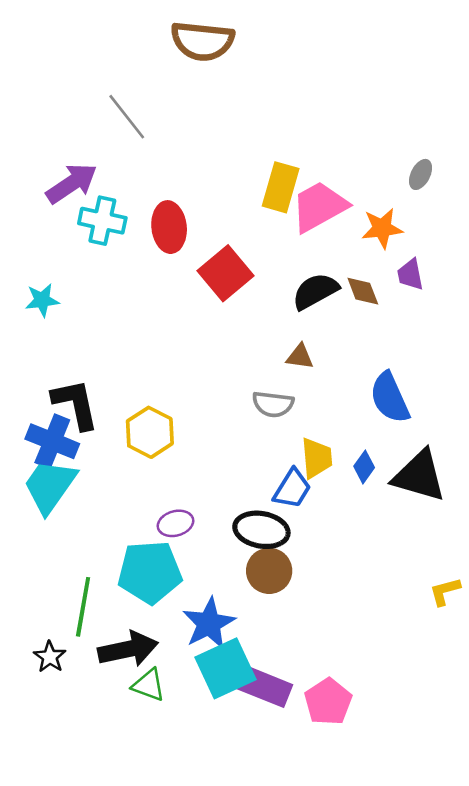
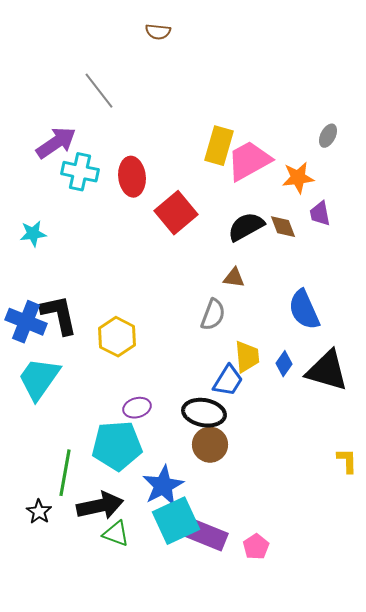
brown semicircle: (202, 41) -> (158, 32), size x0.5
gray semicircle: (273, 404) -> (213, 315), turned -76
blue cross: (52, 441) -> (26, 322), moved
yellow L-shape: (445, 591) -> (347, 461), turned 104
pink pentagon: (328, 702) -> (256, 547), size x0.7

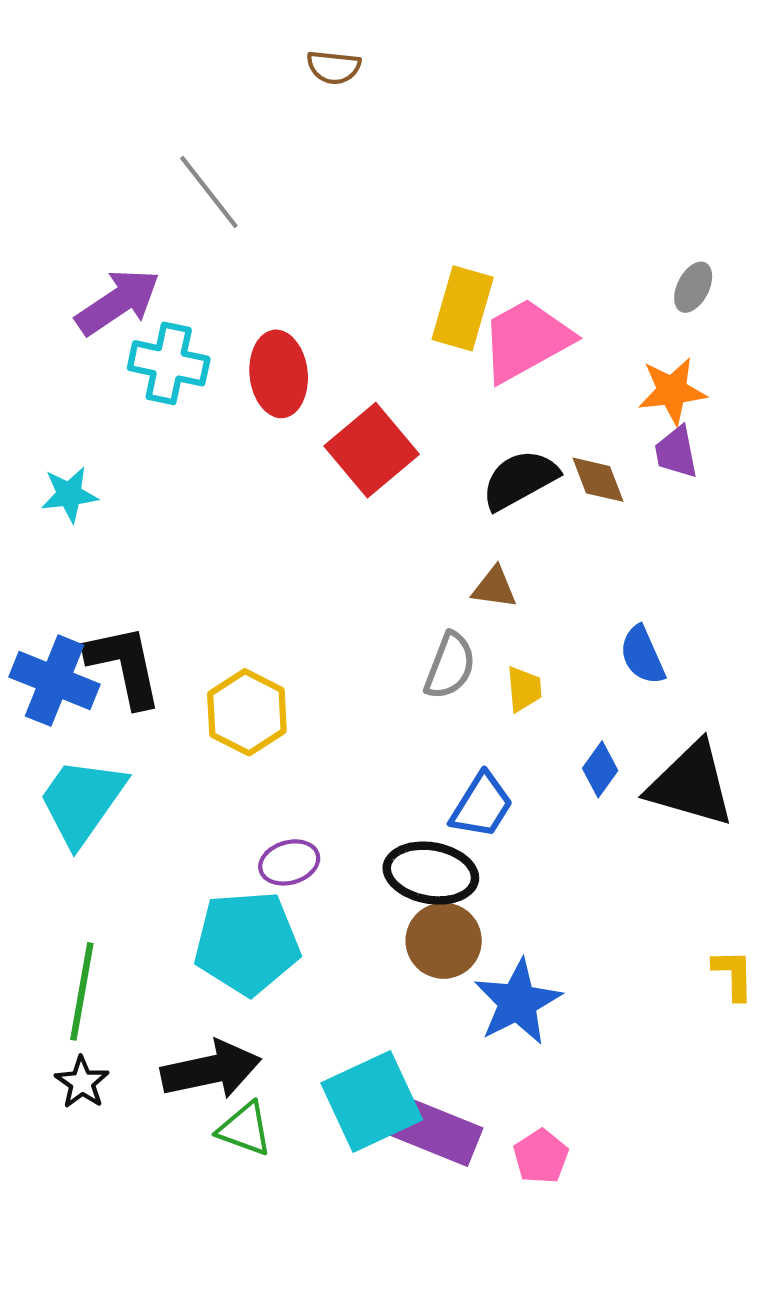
orange star: (298, 178) -> (672, 391), moved
blue semicircle: (304, 310) -> (642, 655), size x0.7
yellow trapezoid: (247, 357) -> (524, 689), moved, size x0.7
green line: (65, 473) -> (82, 991), moved
blue star: (163, 486) -> (518, 1002), moved

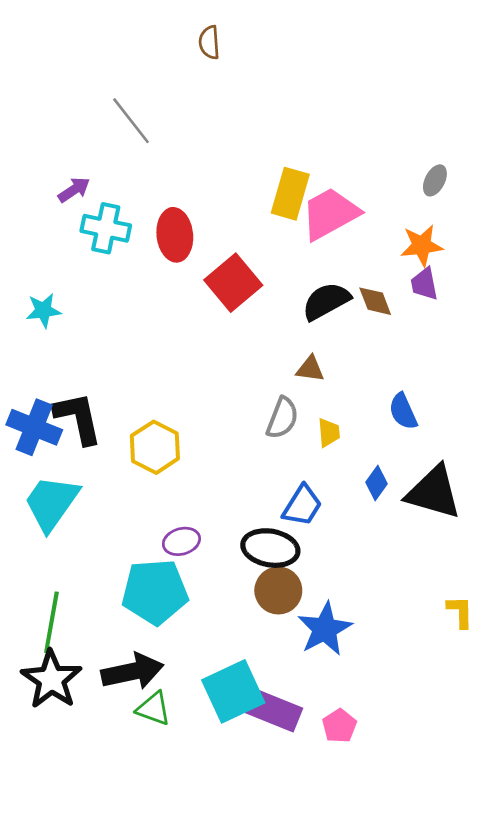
brown semicircle: (334, 67) -> (209, 42), turned 80
purple arrow: (118, 302) -> (74, 190), size x0.6
black star: (82, 1082) -> (51, 679), size x1.8

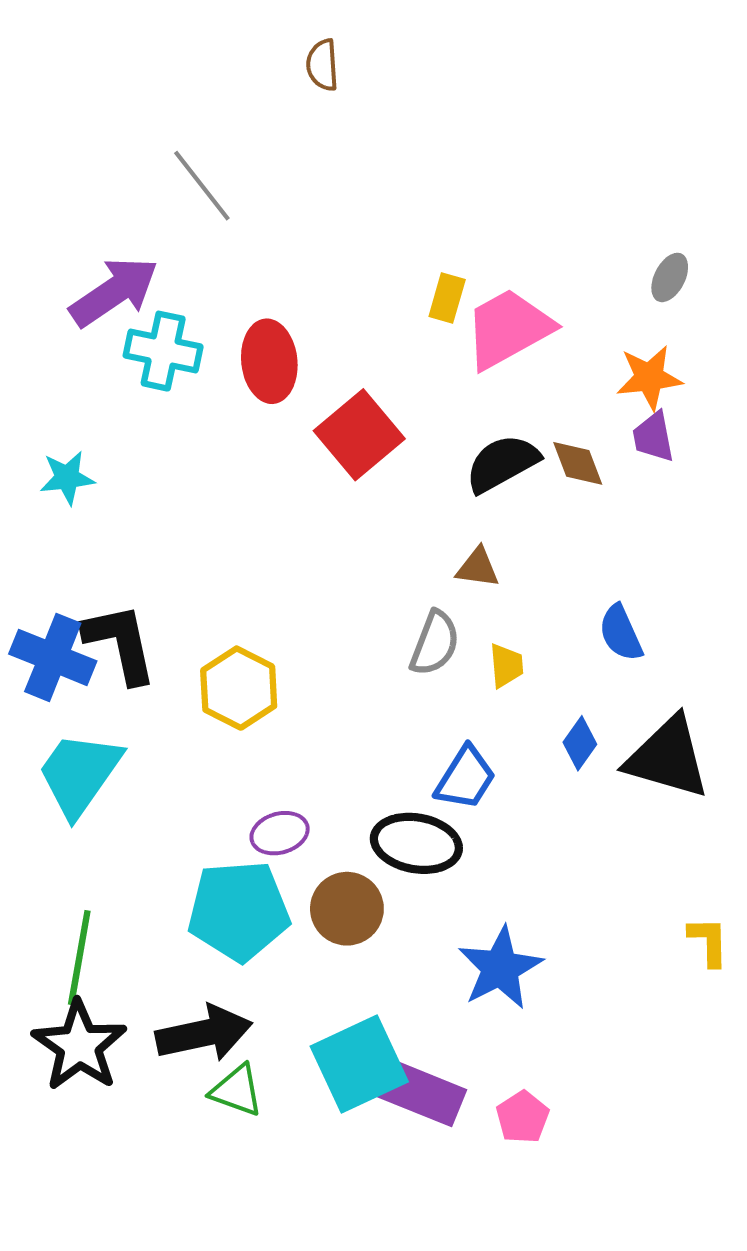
purple arrow: (74, 190) -> (114, 292), size x1.8
yellow rectangle: (290, 194) -> (447, 298), size x0.6
brown circle: (278, 590) -> (347, 909), moved

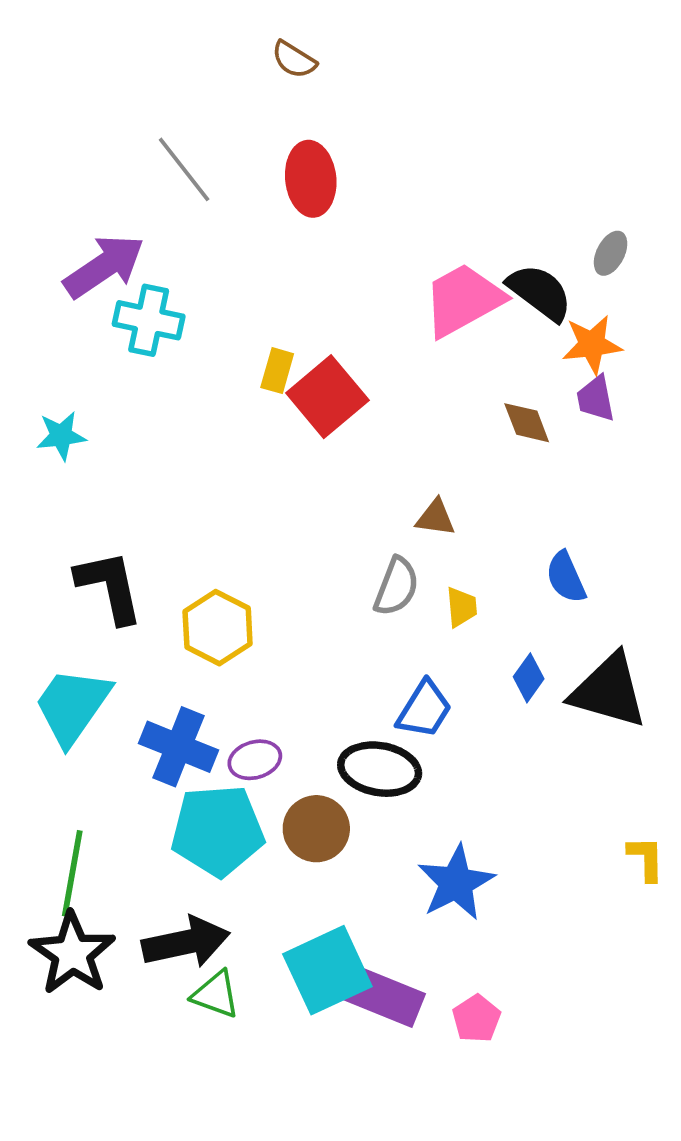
brown semicircle: (322, 65) -> (294, 60), turned -54
yellow rectangle: (447, 298) -> (277, 371), moved
red ellipse: (269, 361) -> (311, 179), moved
black semicircle: (502, 463) -> (540, 292), moved, turned 66
blue cross: (53, 657) -> (178, 747), moved

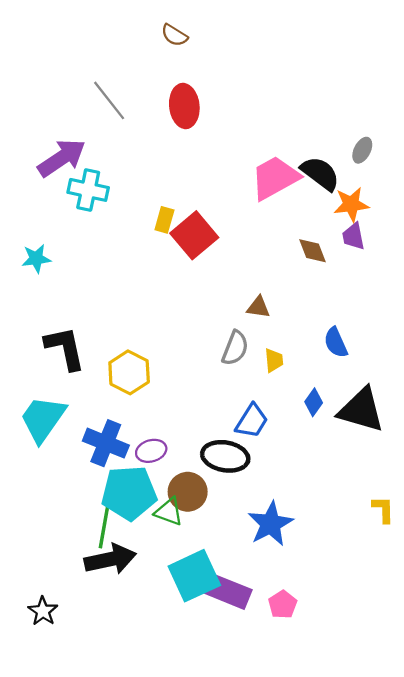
green line: (72, 873) -> (105, 523), moved
black star: (72, 953) -> (43, 611), moved, size x0.6
green triangle: (216, 994) -> (169, 512), moved

